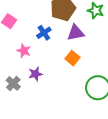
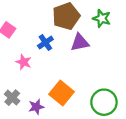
orange square: (72, 58) -> (61, 93), moved, size x1.5
purple star: (35, 74) -> (36, 107), moved

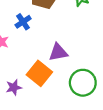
purple triangle: (80, 42) -> (58, 52), moved

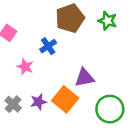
purple star: (14, 87) -> (38, 102), moved

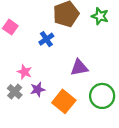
pink star: (25, 67) -> (25, 72), moved
orange square: (65, 99) -> (64, 101), moved

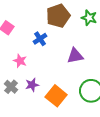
purple triangle: (79, 68) -> (75, 56), moved
pink star: (25, 72) -> (20, 61), moved

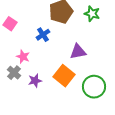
gray cross: (11, 87) -> (14, 73), moved
orange square: (56, 96) -> (64, 76), moved

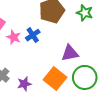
pink star: (23, 57) -> (14, 37), moved
green circle: (94, 87) -> (85, 77), moved

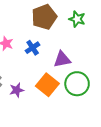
blue cross: (33, 35) -> (33, 48), moved

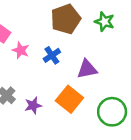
green circle: (77, 84) -> (112, 112), moved

